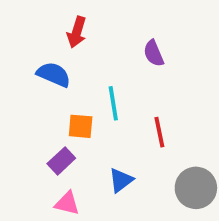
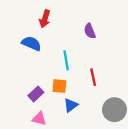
orange square: (81, 126) -> (59, 86), moved

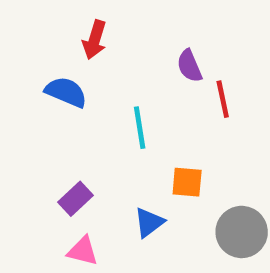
red line: (93, 77) -> (223, 99), moved
orange square: (59, 86) -> (187, 182), moved

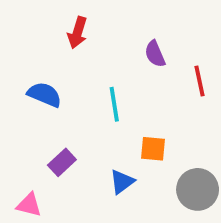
blue semicircle: (66, 92) -> (45, 95), moved
red line: (223, 99) -> (199, 81), moved
pink triangle: (83, 251) -> (29, 205), moved

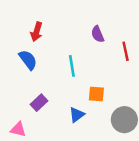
red arrow: (77, 33) -> (36, 32), moved
blue semicircle: (45, 95) -> (28, 60), turned 30

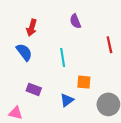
purple semicircle: (98, 34) -> (75, 21), moved
purple rectangle: (39, 103) -> (34, 89), turned 64

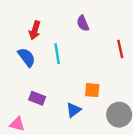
cyan line: (63, 58) -> (57, 54), moved

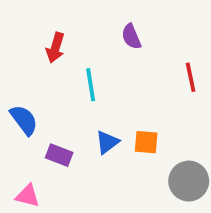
blue semicircle: (27, 57) -> (24, 120), moved
blue triangle: (73, 110) -> (107, 142), moved

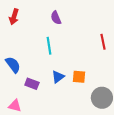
purple semicircle: (131, 37) -> (56, 18), moved
red arrow: (55, 48) -> (14, 17), moved

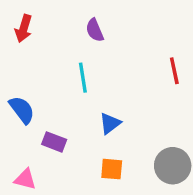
blue triangle: (58, 77) -> (110, 123), moved
orange square: (79, 77) -> (112, 169), moved

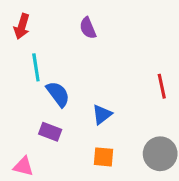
red line: (174, 71) -> (162, 86), moved
cyan line: (83, 78) -> (36, 67), moved
blue semicircle: (22, 110) -> (58, 94), moved

